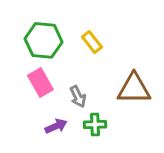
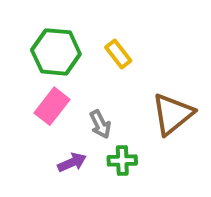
pink rectangle: (40, 82) -> (52, 106), turned 68
brown triangle: (134, 89) -> (173, 114), turned -39

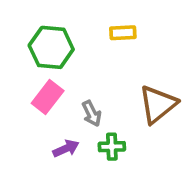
yellow rectangle: (118, 54) -> (123, 33), moved, turned -55

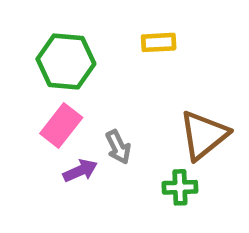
green cross: (112, 147) -> (180, 187), moved
purple arrow: (66, 148) -> (80, 171), moved

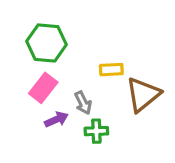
yellow rectangle: (159, 42) -> (111, 70), moved
green cross: (180, 187) -> (96, 131), moved

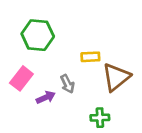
pink rectangle: (43, 88) -> (21, 78), moved
green cross: (96, 131) -> (100, 118), moved

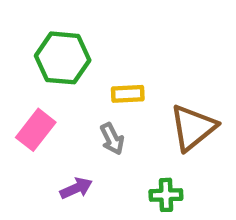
yellow rectangle: (90, 57) -> (128, 94), moved
purple arrow: (46, 97) -> (76, 188), moved

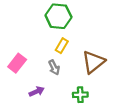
green hexagon: (63, 58) -> (58, 16), moved
yellow rectangle: (128, 94) -> (62, 46), turned -56

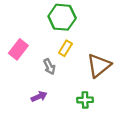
pink rectangle: (17, 63) -> (18, 49), moved
gray arrow: (54, 67) -> (49, 67), moved

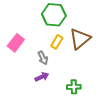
brown triangle: (99, 65) -> (80, 39), moved
purple arrow: (39, 97) -> (42, 77), moved

